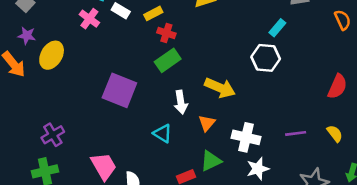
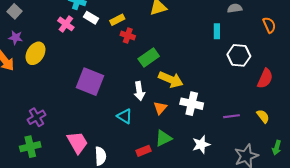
cyan rectangle: (277, 28) -> (217, 31), turned -40
white hexagon: (266, 58) -> (239, 55), moved
green rectangle: (168, 60) -> (149, 58), moved
white cross: (246, 137) -> (192, 104), moved

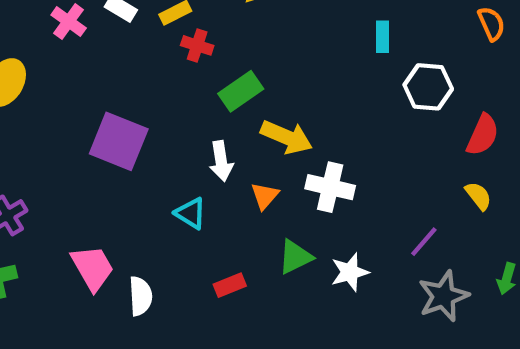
purple line: (232, 116) -> (424, 242), moved, turned -42
yellow semicircle: (263, 116) -> (478, 196), moved
green triangle: (163, 138) -> (295, 257), moved

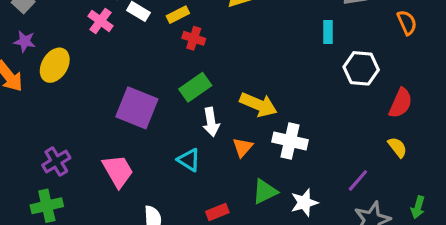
green rectangle: (241, 91) -> (195, 87), moved
pink trapezoid: (93, 268) -> (118, 171), moved

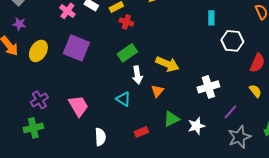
yellow ellipse: (55, 65) -> (38, 51), moved
purple square: (137, 108) -> (76, 48), moved
white cross: (290, 141) -> (208, 87), moved, turned -30

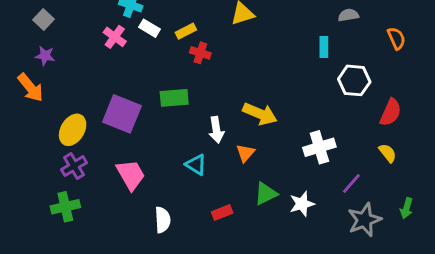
purple square: (76, 48) -> (122, 114), moved
yellow ellipse: (38, 51) -> (73, 130), moved
green rectangle: (127, 53) -> (174, 98), moved, turned 30

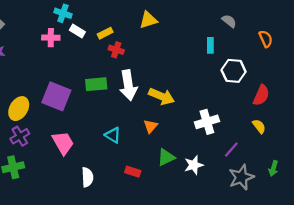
gray semicircle: (348, 15) -> (229, 21), turned 48
pink cross: (115, 37) -> (51, 38), turned -35
white arrow: (216, 130) -> (128, 85), moved, size x1.5
red rectangle: (222, 213) -> (133, 172), turned 40

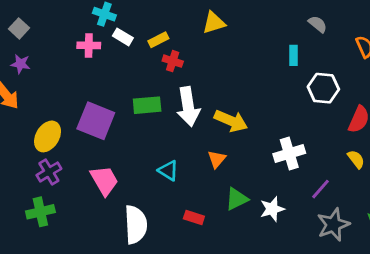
white semicircle: (87, 177) -> (136, 225), size x1.5

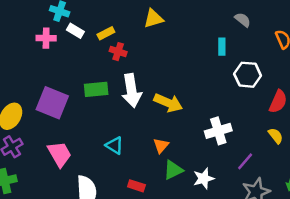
orange triangle: (217, 159) -> (161, 146), moved

